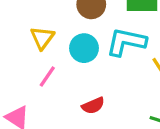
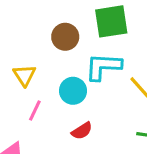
cyan circle: (84, 48) -> (73, 91), moved

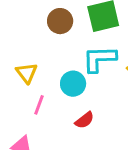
brown circle: (65, 37) -> (60, 21), moved

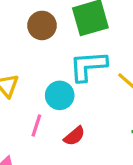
pink line: (39, 105) -> (36, 125), moved

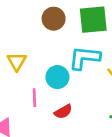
pink line: (36, 125) -> (34, 98), turned -30

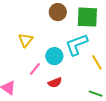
cyan L-shape: (84, 58) -> (77, 45), turned -35
pink line: (34, 98) -> (35, 69), turned 32

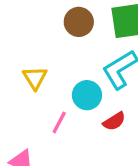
red semicircle: (55, 83) -> (114, 121), moved

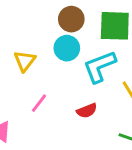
cyan circle: (87, 95) -> (67, 48), moved

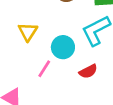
cyan circle: (67, 48) -> (63, 47), moved

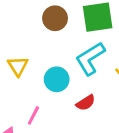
pink line: (44, 69) -> (33, 115), moved

